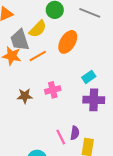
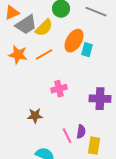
gray trapezoid: (20, 40) -> (26, 25), moved, turned -105
cyan rectangle: (89, 77) -> (87, 50), moved, turned -40
brown star: (25, 96) -> (35, 116), moved

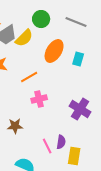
cyan rectangle: (87, 50) -> (78, 59), moved
orange line: (44, 55) -> (29, 77), moved
purple cross: (100, 99) -> (80, 109), turned 30

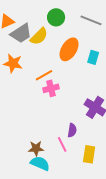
pink cross: (39, 99) -> (51, 88), moved
brown star: (15, 126) -> (36, 148), moved
purple semicircle: (61, 142) -> (72, 130), moved

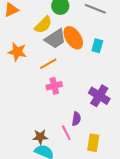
gray trapezoid: (21, 33) -> (55, 39), moved
orange ellipse: (69, 49) -> (73, 38), turned -65
pink cross: (51, 88) -> (54, 86), moved

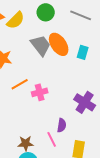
yellow semicircle: (43, 25) -> (16, 20), moved
gray trapezoid: (55, 39) -> (41, 45), turned -95
orange line: (48, 64) -> (20, 84), moved

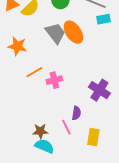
cyan rectangle: (83, 52) -> (103, 19), moved, turned 64

